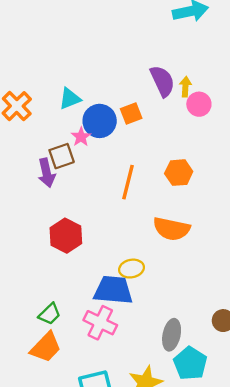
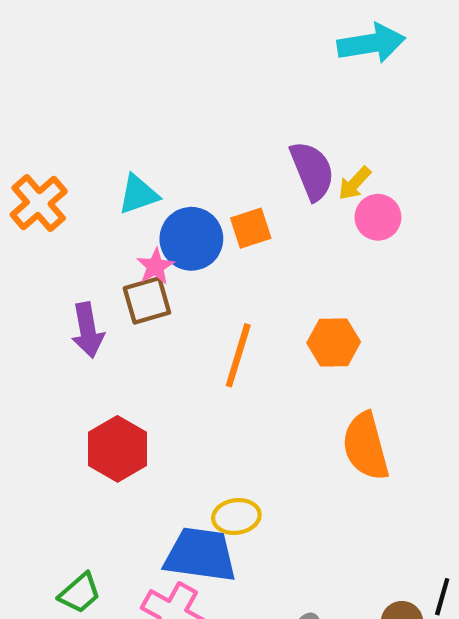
yellow arrow: (185, 87) -> (355, 183), turned -144
brown square: (62, 156) -> (147, 300), moved
orange semicircle: (172, 229) -> (366, 446), moved, turned 60

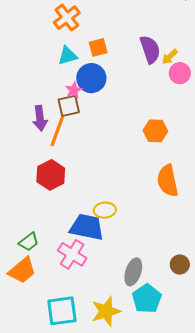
orange cross: (39, 203) -> (67, 18), moved
orange square: (251, 228) -> (98, 47), moved
orange line: (238, 355) -> (57, 131), moved

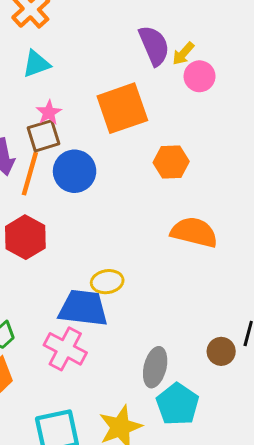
orange square: (98, 47) -> (122, 108), moved, size x1.8
blue circle: (91, 78) -> (75, 171), moved
orange semicircle: (168, 181) -> (194, 232), turned 120

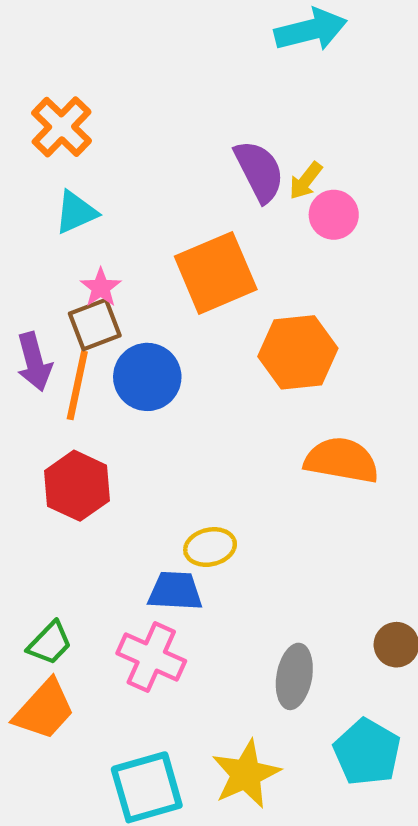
orange hexagon: (171, 162) -> (298, 352), size x1.4
blue trapezoid: (83, 308) -> (175, 591), size x0.7
cyan pentagon: (178, 404) -> (367, 752), moved

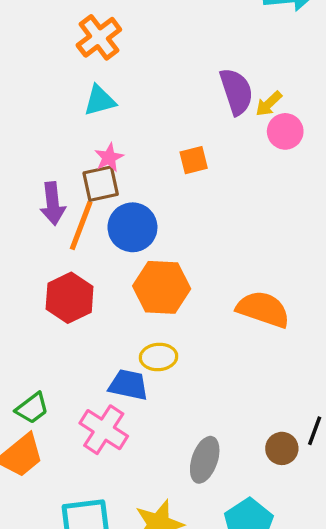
orange square: (216, 273) -> (194, 160), size x0.5
orange hexagon: (298, 352) -> (162, 287), moved

